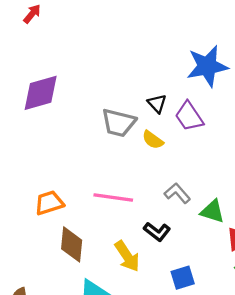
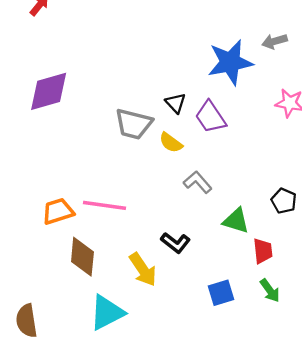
gray L-shape: (177, 193) -> (198, 182), moved
pink line: (113, 197) -> (105, 205), moved
blue square: (183, 278) -> (221, 293), moved

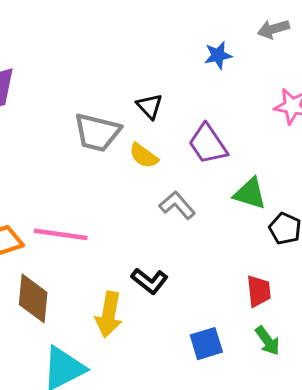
blue star: (230, 62) -> (218, 55), size x0.5
purple trapezoid: (210, 117) -> (208, 144), moved
green triangle: (236, 221) -> (250, 194), moved
yellow arrow: (143, 269) -> (109, 314), turned 44

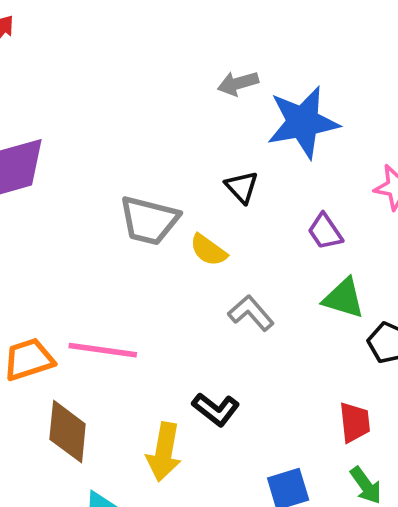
gray arrow: (273, 29) -> (238, 83), moved
blue star: (218, 55) -> (303, 122), size x2.0
black triangle: (150, 106) -> (242, 187), moved
purple trapezoid: (208, 144) -> (325, 232), moved, size x0.7

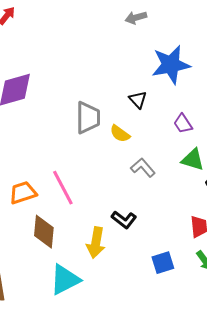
gray arrow: (238, 83) -> (136, 18), moved
gray trapezoid: (149, 220) -> (88, 118), turned -104
pink line: (103, 350) -> (63, 188), turned 54

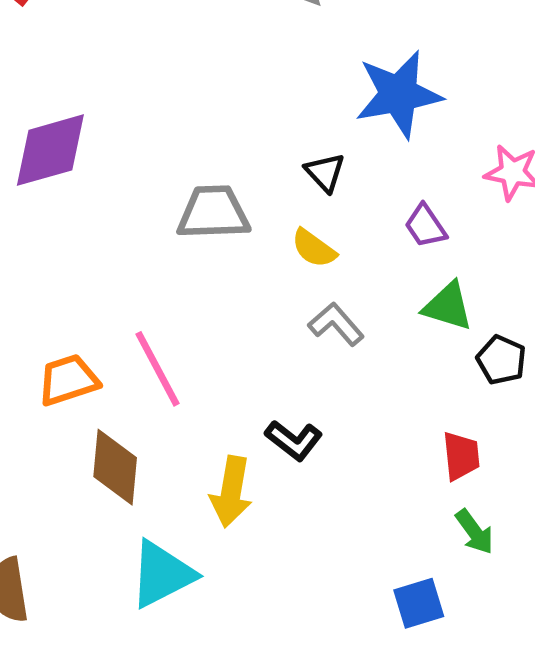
gray trapezoid: (88, 118) -> (213, 213), turned -92
yellow semicircle: (120, 134) -> (314, 248), moved
blue square: (163, 263) -> (419, 603), moved

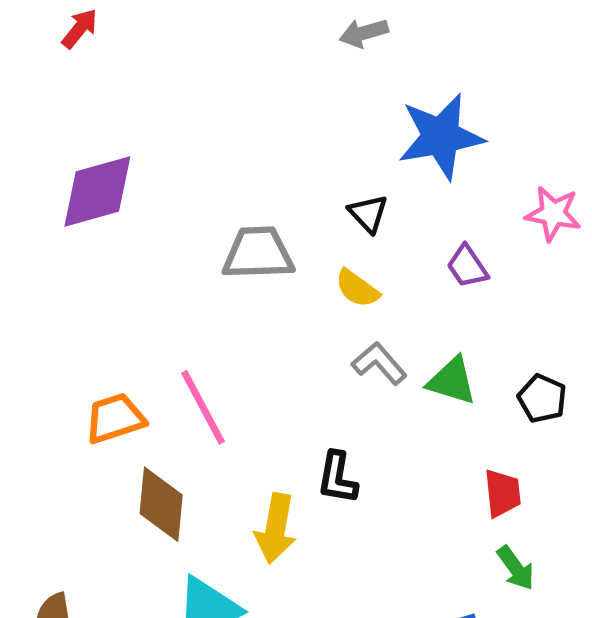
green triangle: (448, 306) -> (452, 381), moved
black L-shape: (294, 440) -> (337, 478), turned 62

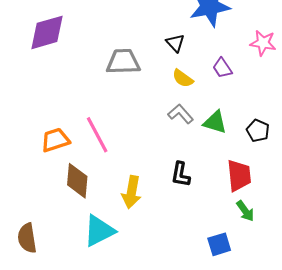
yellow semicircle: (357, 288) -> (183, 78), moved
black L-shape: (337, 478) -> (181, 174), moved
red trapezoid: (503, 493) -> (239, 175), size x1.4

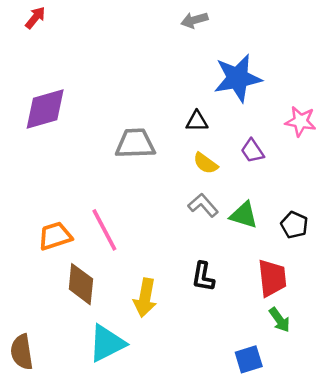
black triangle: (175, 43) -> (197, 121), turned -48

